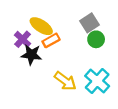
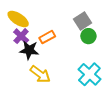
yellow ellipse: (41, 26) -> (18, 19), moved
yellow arrow: (65, 81) -> (40, 74), moved

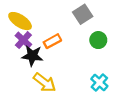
gray square: (82, 21) -> (83, 14), moved
cyan cross: (89, 74) -> (99, 83), size x0.7

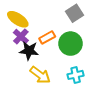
green circle: (98, 40) -> (71, 44), moved, size x1.5
cyan cross: (99, 83) -> (76, 75), moved, turned 35

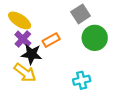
green circle: (71, 44) -> (95, 38), moved
yellow arrow: (40, 75) -> (25, 73), moved

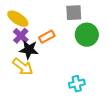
gray square: (81, 14) -> (74, 13), turned 30
cyan cross: (82, 80) -> (77, 84), moved

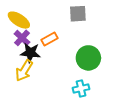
green circle: (87, 35) -> (88, 58), moved
yellow arrow: (23, 67) -> (24, 71), turned 85

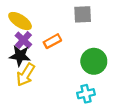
black star: (30, 53) -> (20, 56), moved

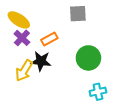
black star: (20, 56) -> (41, 61), moved
cyan cross: (86, 94) -> (98, 92), moved

